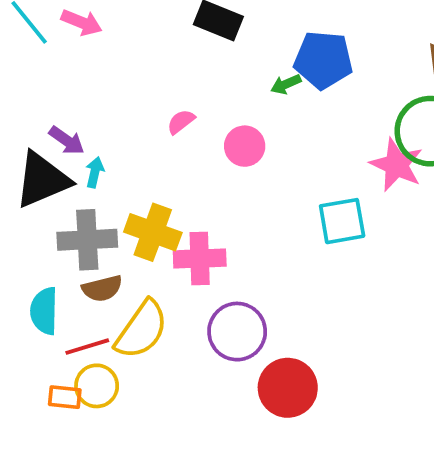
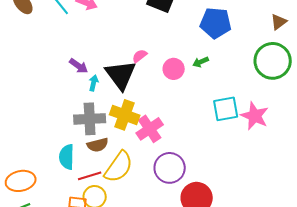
green arrow: (286, 84) -> (201, 62), moved
pink star: (396, 165) -> (255, 116), moved
black triangle: (42, 180) -> (121, 75), moved, turned -44
pink cross: (200, 258) -> (150, 129), turned -32

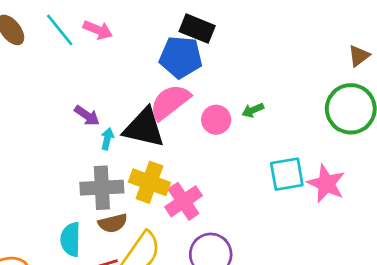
blue pentagon: (216, 23) -> (181, 57), moved
pink semicircle: (140, 56) -> (170, 102), size x2.0
black triangle: (121, 75) -> (144, 128), turned -40

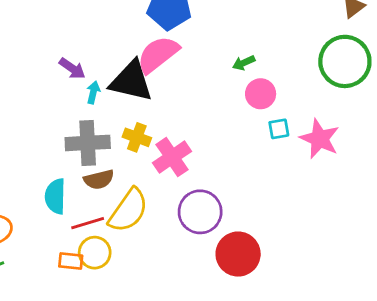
pink circle: (216, 120) -> (261, 94), moved
cyan square: (287, 174) -> (279, 129), size x0.6
yellow cross: (149, 182) -> (137, 137), size x0.7

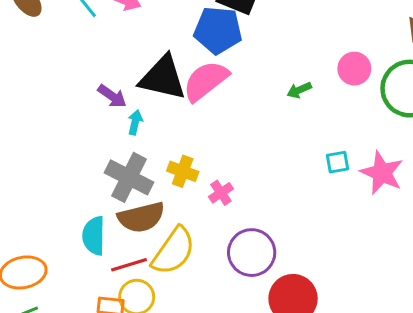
black triangle: (131, 81) -> (163, 78), moved
pink circle: (261, 94) -> (354, 69), moved
gray cross: (88, 143) -> (129, 177), turned 30
pink cross: (172, 157) -> (221, 193), size x0.6
brown semicircle: (99, 180) -> (141, 217), size x1.4

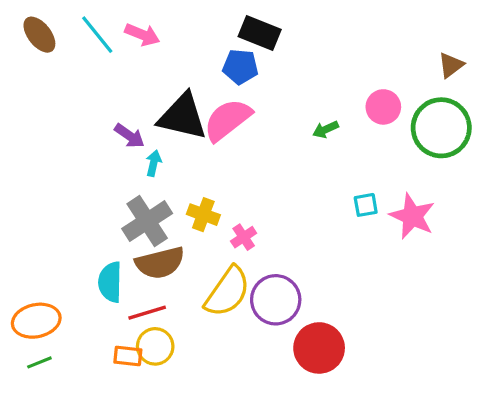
blue pentagon: (218, 30) -> (240, 67), size x0.7
gray cross: (129, 177) -> (147, 221), turned 30
yellow semicircle: (173, 251) -> (227, 292), moved

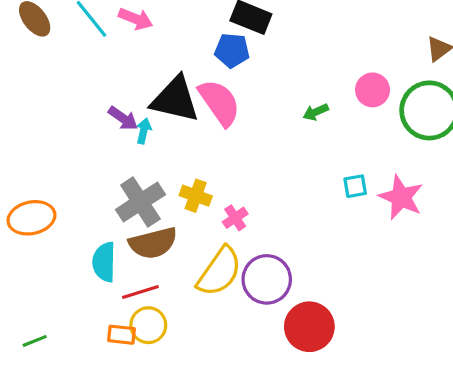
pink semicircle: (227, 120) -> (219, 103), turned 93
cyan arrow: (154, 163) -> (144, 131), moved
orange ellipse: (36, 321) -> (31, 218), moved

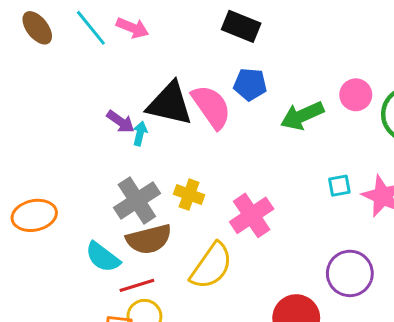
blue pentagon: (232, 50) -> (250, 84), moved
green arrow: (316, 112) -> (302, 116), size x1.8
pink cross: (235, 218) -> (252, 215), moved, size x1.8
cyan semicircle: (104, 262) -> (103, 257), turned -54
purple circle: (267, 279) -> (350, 273), moved

